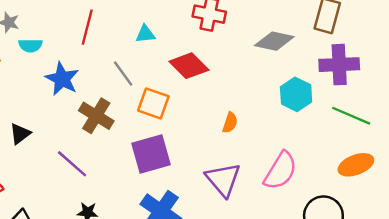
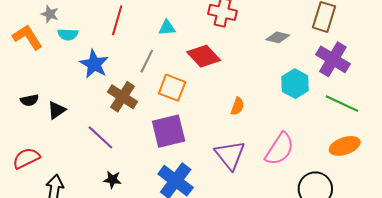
gray diamond: (274, 41) -> (278, 37), size x0.7
purple cross: (339, 65) -> (333, 59), turned 32
gray line: (123, 74) -> (147, 61), turned 60

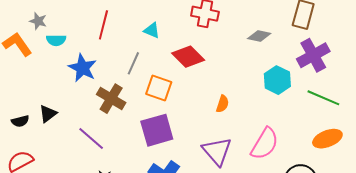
cyan triangle: (167, 28) -> (152, 30), turned 30
purple cross: (333, 59) -> (313, 55), turned 32
black semicircle: (29, 100) -> (20, 121), moved

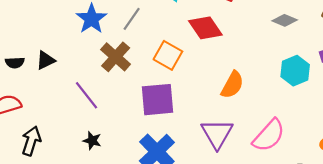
gray line: (133, 63) -> (132, 19), moved
orange semicircle: (223, 104) -> (232, 85), size x1.5

